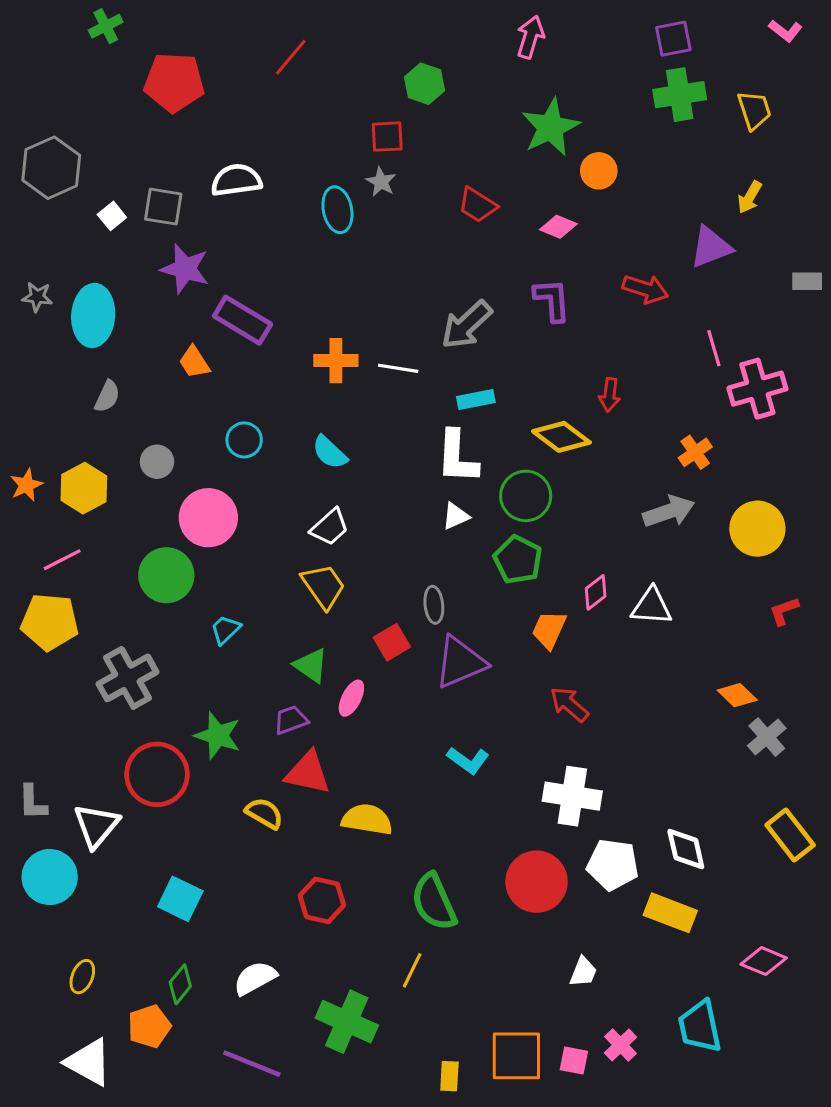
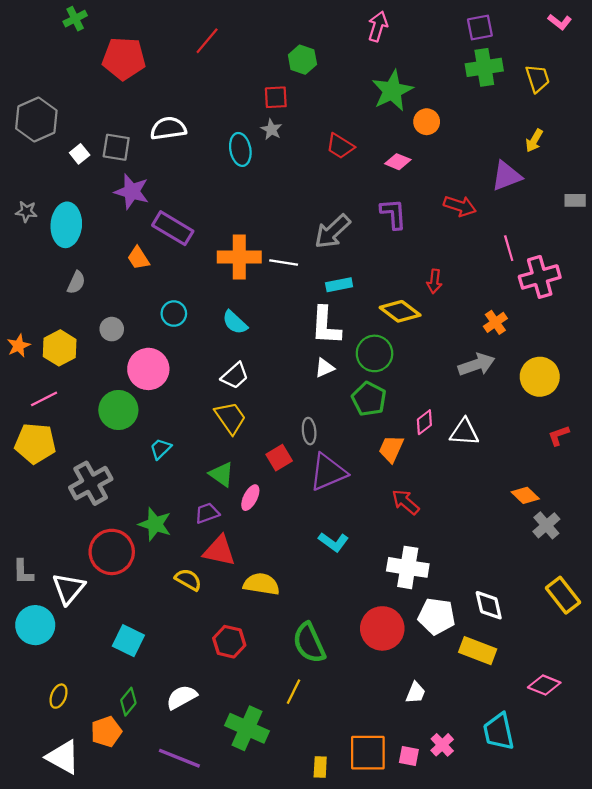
orange cross: (336, 361) -> (239, 257), size x1.4

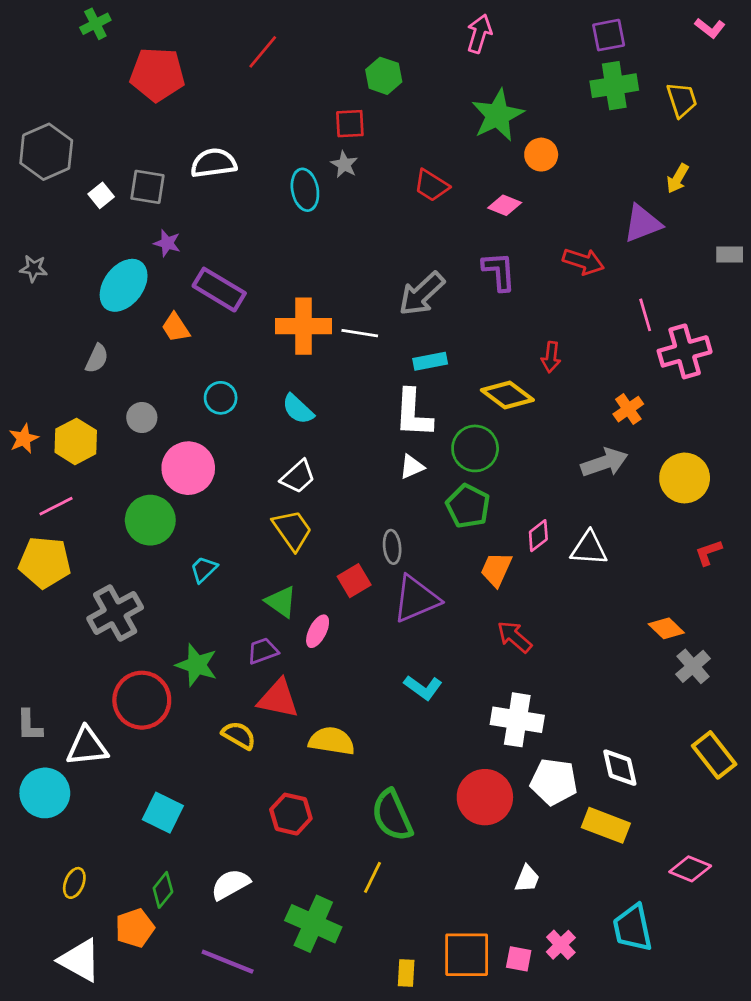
purple star: (132, 192) -> (167, 243), size x0.6
cyan ellipse: (66, 225) -> (124, 285), moved, turned 33
white triangle: (68, 589) -> (87, 747), turned 44

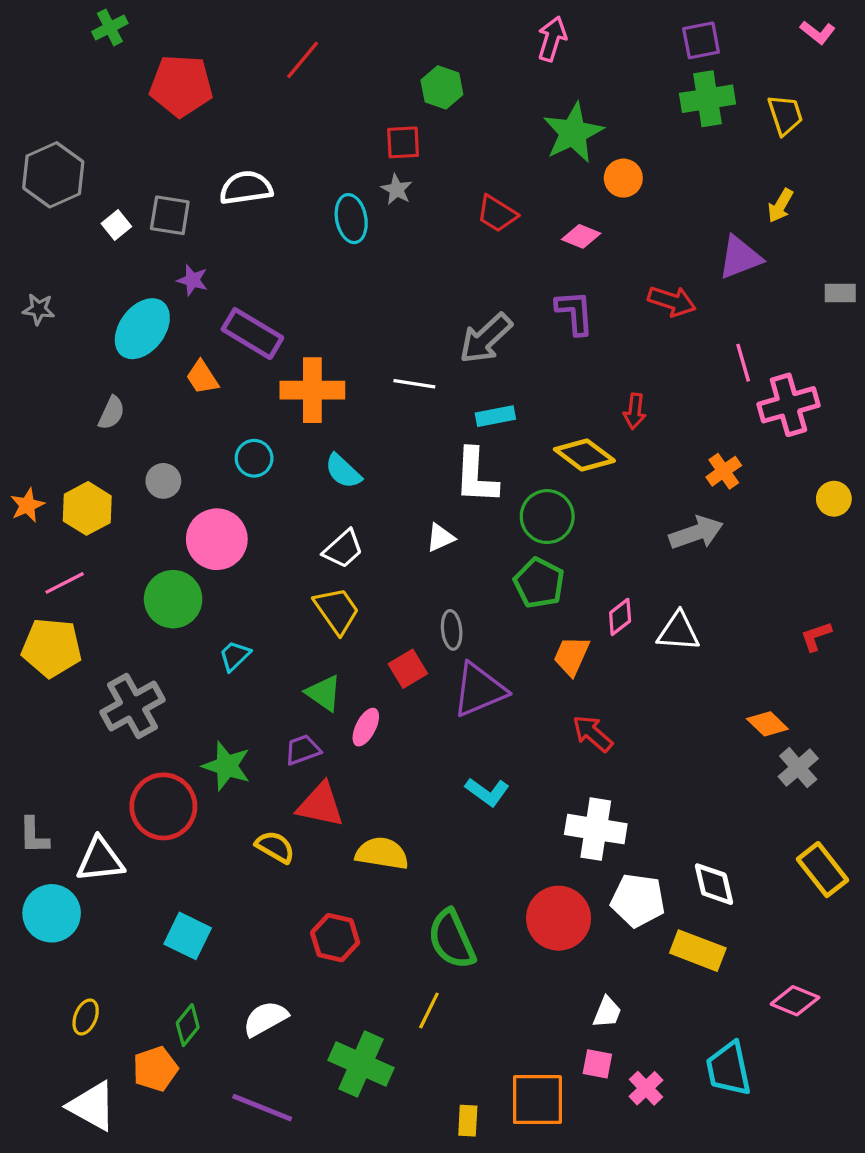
orange cross: (304, 326) -> (312, 390), moved
white triangle: (412, 467) -> (440, 538), moved
yellow circle: (685, 478) -> (834, 499), moved, size x0.6
pink square: (519, 959) -> (597, 1064), moved

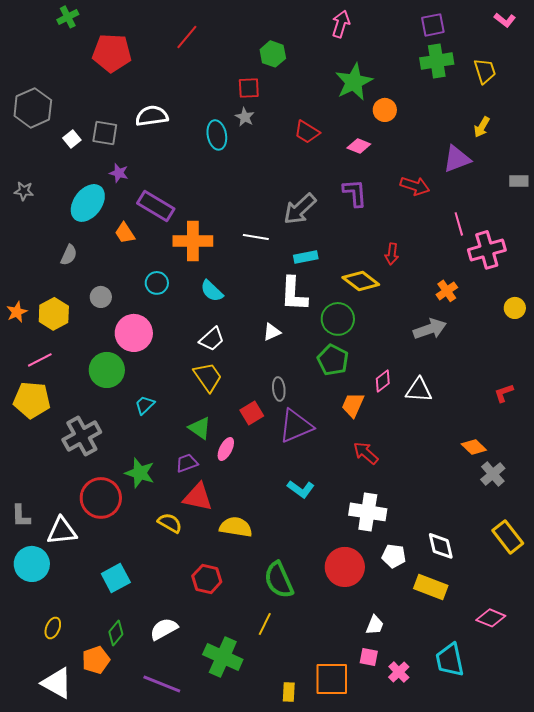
white pentagon: (638, 900) -> (394, 556), size x0.7
cyan square: (188, 936) -> (116, 578), turned 36

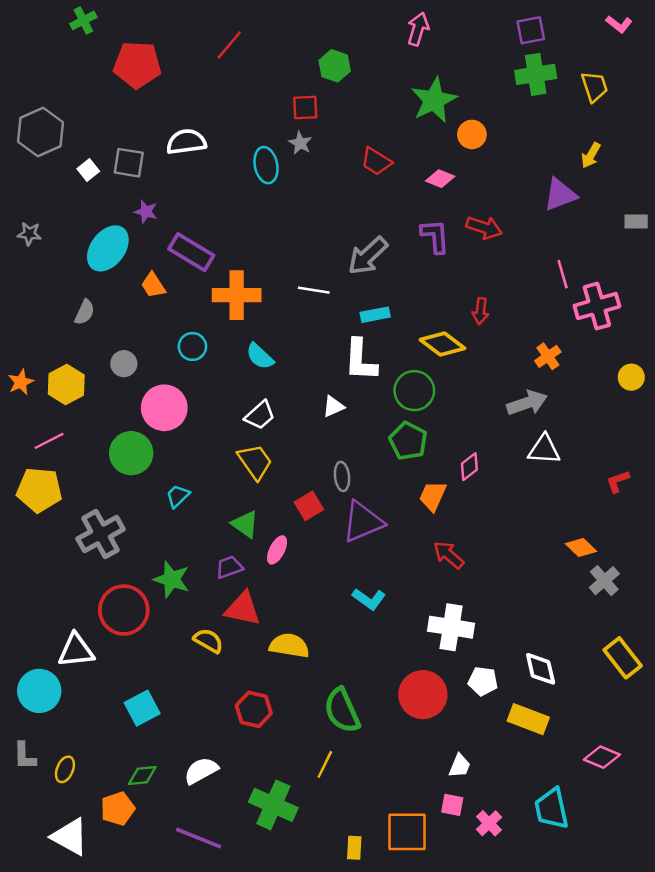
red arrow: (415, 186) -> (484, 228), moved
white triangle: (419, 390) -> (544, 449), moved
gray L-shape: (21, 516) -> (25, 756), moved
green diamond: (116, 633) -> (142, 775), turned 45

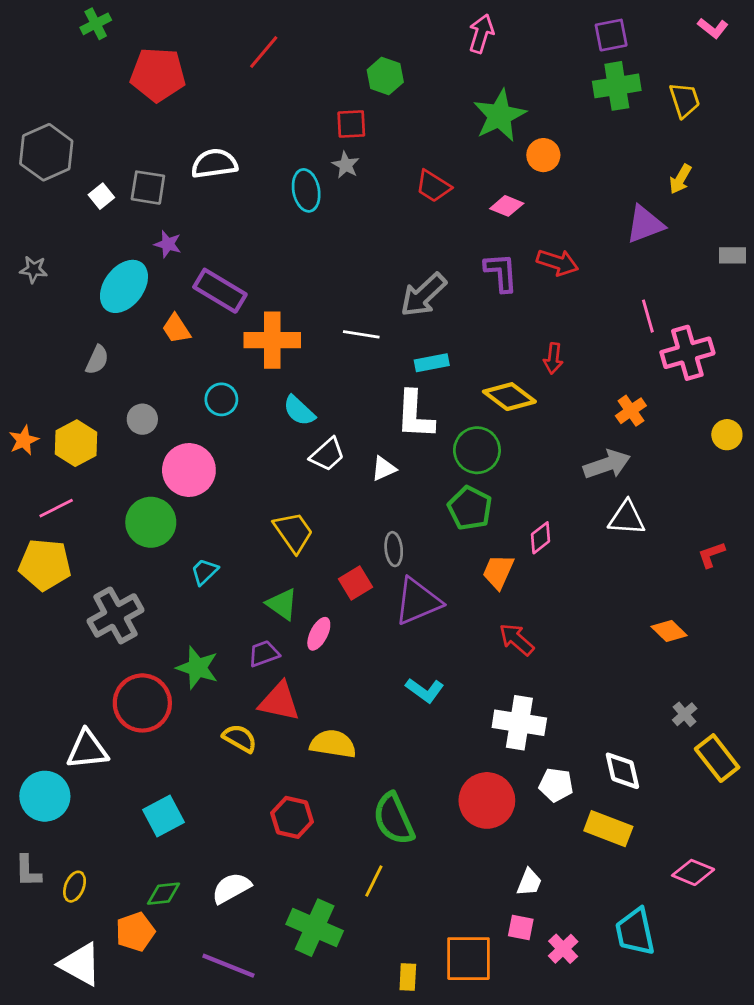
white trapezoid: (260, 415) -> (327, 454), moved
gray cross: (604, 581) -> (685, 714), moved, size x0.7

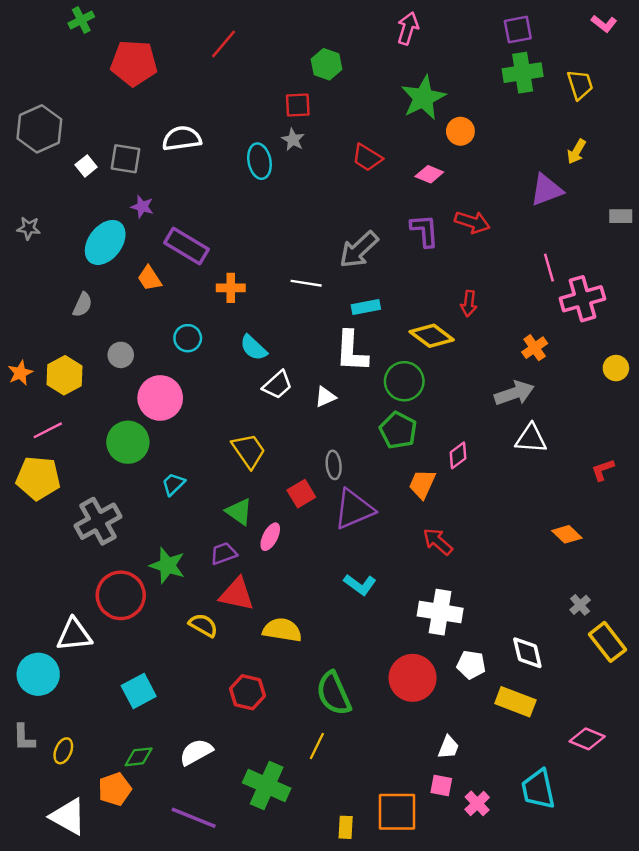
orange cross: (272, 340) -> (231, 288), size x0.6

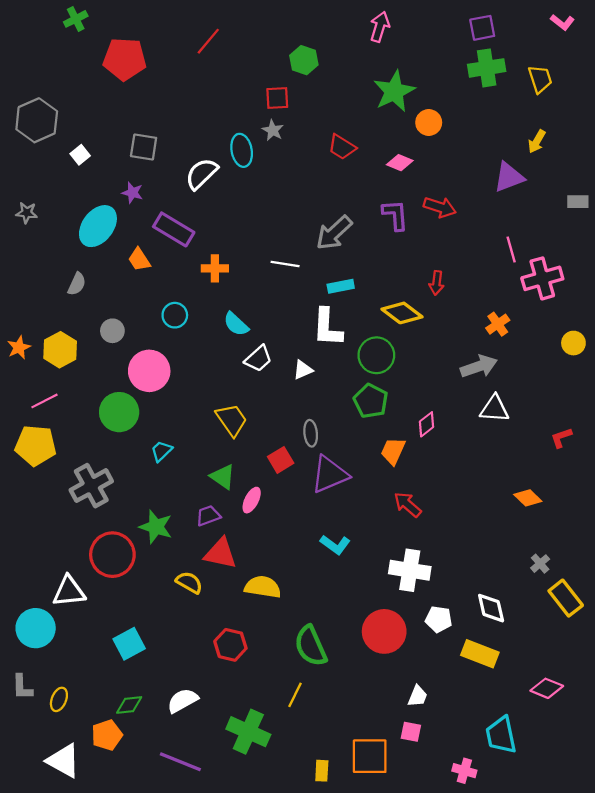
white semicircle: (182, 138) -> (202, 174), moved, turned -36
gray square: (126, 159) -> (144, 147), moved
pink cross: (477, 803) -> (464, 771), moved, turned -30

